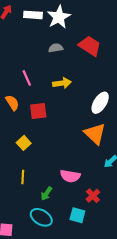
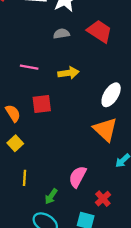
pink line: (27, 78) -> (29, 67), turned -56
orange semicircle: (12, 103) -> (13, 113), moved
yellow square: (24, 143) -> (15, 143), moved
pink semicircle: (70, 176) -> (78, 177), turned 108

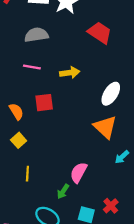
gray semicircle: (61, 34) -> (36, 35), moved, size x1.5
green arrow: (51, 196) -> (63, 191), moved
red cross: (103, 199) -> (111, 206), moved

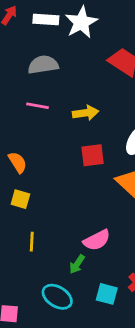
red square: (44, 103) -> (93, 155), moved
yellow square: (19, 140) -> (20, 199), turned -32
pink semicircle: (79, 173) -> (97, 240), turned -145

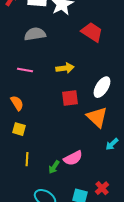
pink line: (37, 106) -> (25, 70), moved
green arrow: (77, 264) -> (54, 167), moved

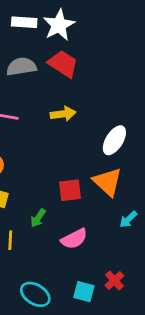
red trapezoid: (92, 32) -> (63, 64), moved
red square: (70, 98) -> (70, 190), moved
green arrow: (54, 167) -> (38, 218), moved

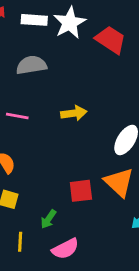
red trapezoid: (63, 64) -> (111, 40), moved
pink semicircle: (74, 239) -> (65, 249), moved

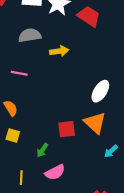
yellow arrow: (74, 113) -> (59, 51), moved
yellow line: (20, 242) -> (21, 178), moved

